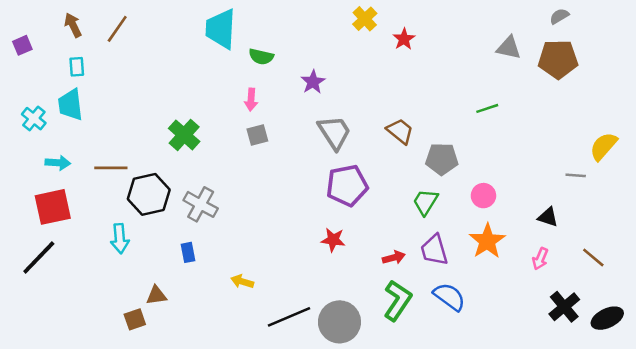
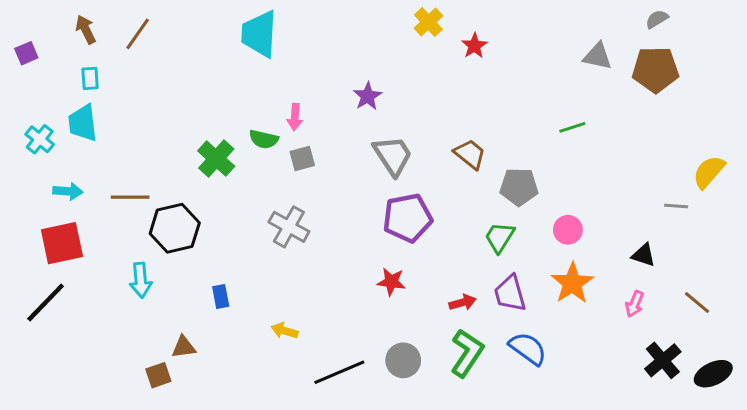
green semicircle: (261, 57) -> (264, 139), moved
gray cross: (201, 204) -> (289, 227), moved
gray circle: (339, 322) -> (403, 360), moved, size x0.7

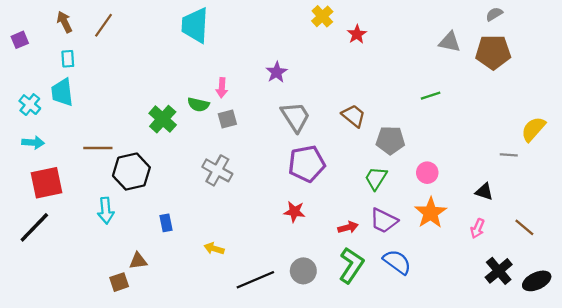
cyan arrow: (68, 191) -> (33, 143), moved
purple trapezoid: (510, 294) -> (384, 221), turned -48

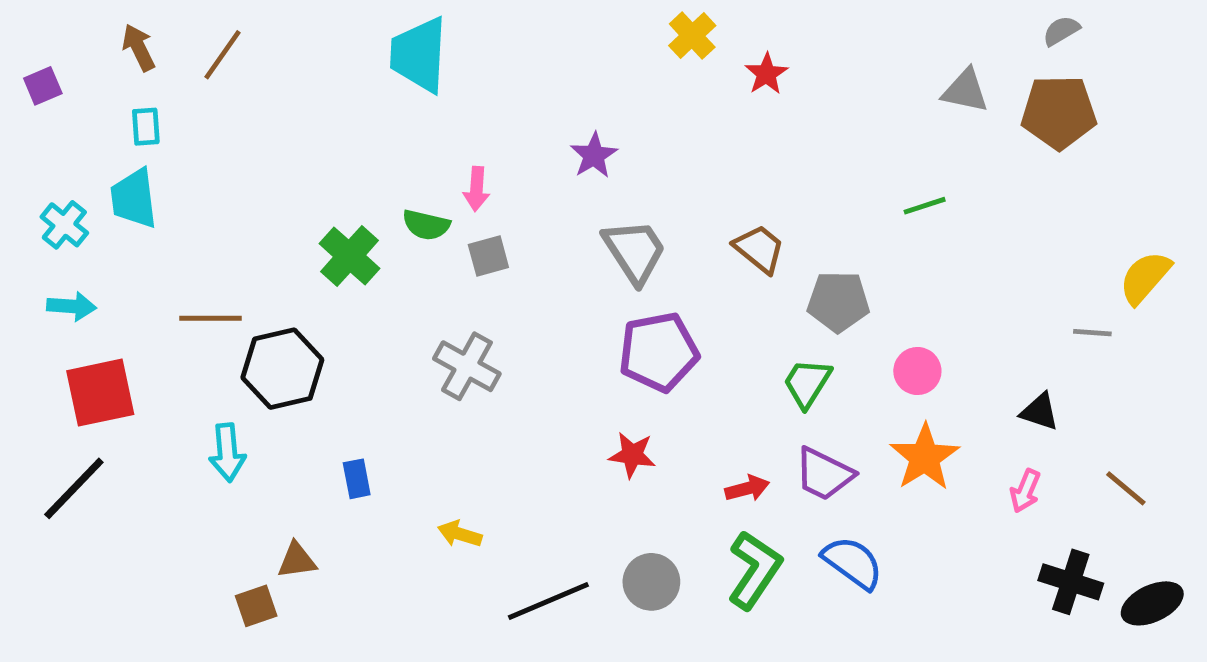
black cross: (499, 271) -> (1071, 582), turned -32

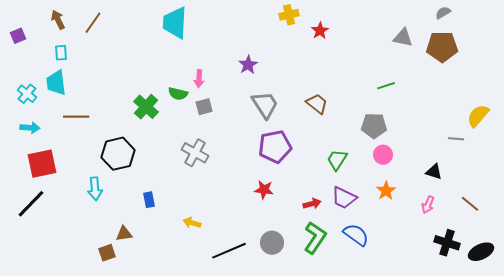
yellow cross: (692, 36) -> (289, 15), turned 30
gray pentagon: (838, 302) -> (374, 126), moved
brown line: (211, 318) -> (76, 117), moved
orange star: (925, 457) -> (386, 191), size x0.7

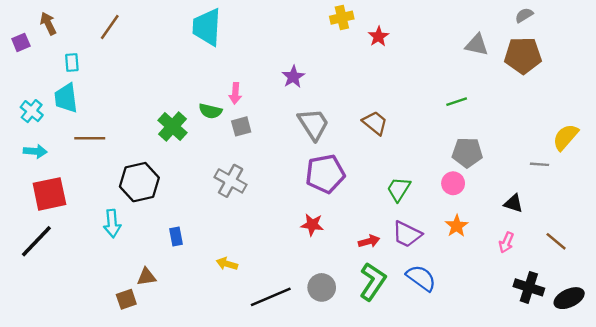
brown arrow: (58, 20) -> (48, 23), moved
gray pentagon: (374, 126) -> (467, 152), moved

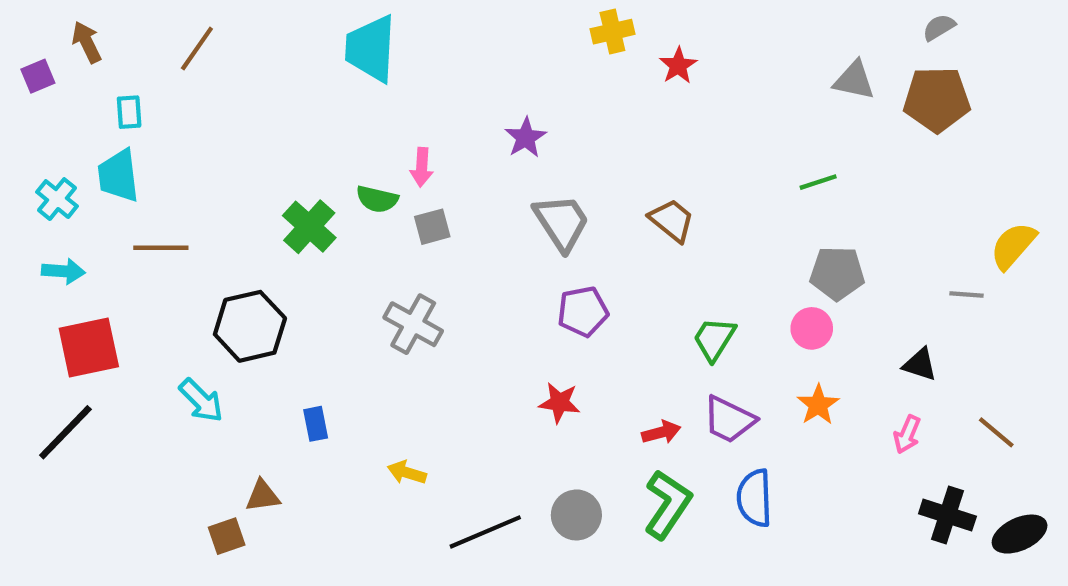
purple pentagon: (325, 174) -> (583, 311), size x0.7
cyan arrow: (112, 224) -> (201, 400), turned -40
blue semicircle: (421, 278) -> (754, 498), turned -128

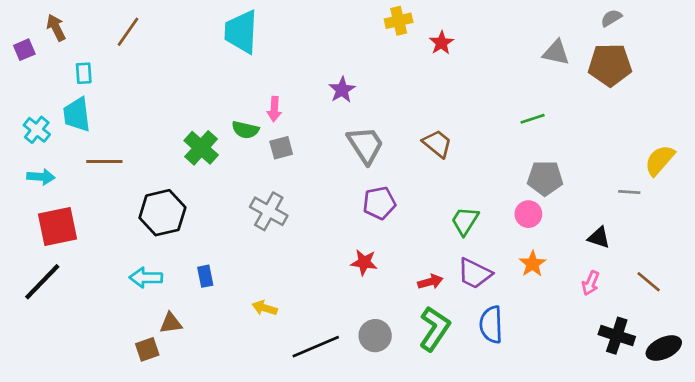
cyan arrow: (201, 400) -> (146, 278), moved, turned 136

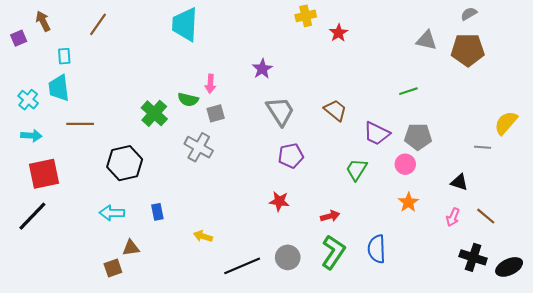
gray cross: (269, 211) -> (199, 147), moved
purple trapezoid: (475, 273) -> (377, 133), moved
brown line: (649, 282) -> (486, 216), moved

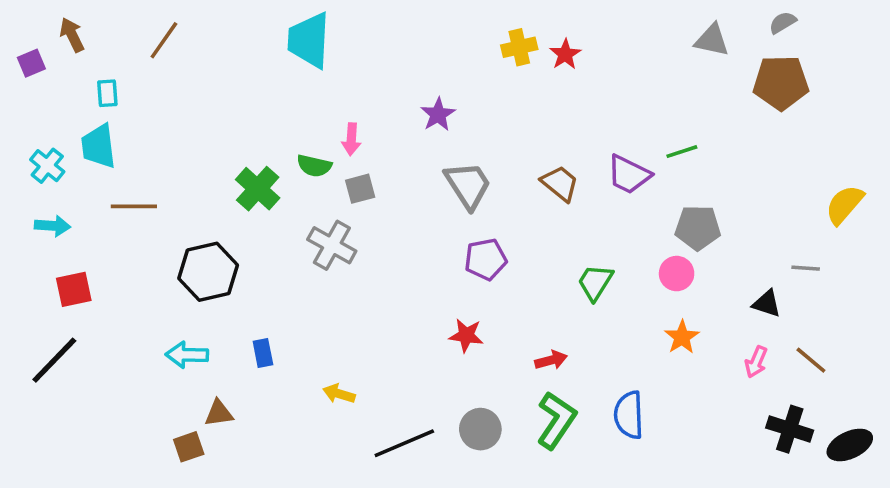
yellow cross: (306, 16) -> (519, 47), moved
gray triangle: (426, 40) -> (712, 40), moved
purple trapezoid: (377, 133) -> (629, 175), moved
gray line: (483, 147) -> (806, 268), moved
red square: (44, 174) -> (74, 289), size x0.7

